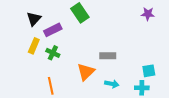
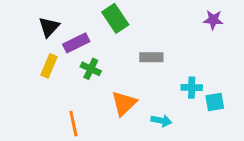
green cross: (53, 53) -> (91, 69), moved
gray rectangle: (108, 56) -> (151, 57), moved
cyan cross: (142, 88) -> (192, 88), moved

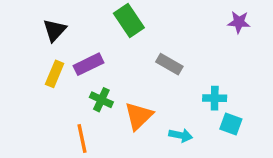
purple rectangle: (76, 43) -> (89, 64), moved
gray rectangle: (151, 57) -> (169, 64), turned 30
green cross: (91, 69) -> (101, 100), moved
cyan square: (215, 102) -> (231, 124), moved, turned 30

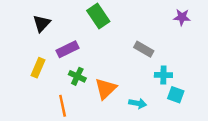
gray rectangle: (169, 64) -> (144, 49), moved
yellow rectangle: (55, 74) -> (38, 68), moved

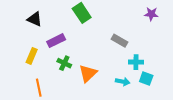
black triangle: (42, 23) -> (35, 19), turned -49
cyan arrow: (138, 103) -> (123, 82), moved
orange line: (63, 106) -> (39, 88), moved

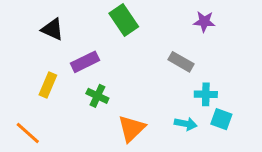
purple star: (151, 14) -> (204, 22), moved
orange triangle: (88, 73) -> (131, 128), moved
orange line: (39, 88) -> (28, 133), moved, turned -36

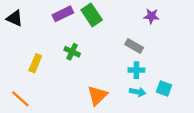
black triangle: (53, 29) -> (15, 18), moved
purple rectangle: (85, 62) -> (63, 14), moved
cyan cross: (206, 94) -> (136, 70), moved
green cross: (97, 96) -> (72, 52), moved

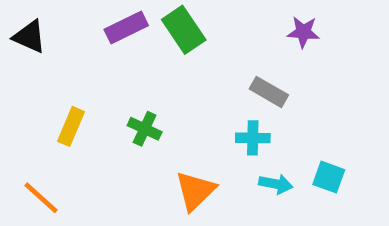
green cross: (72, 52) -> (145, 129), moved
cyan cross: (136, 70) -> (253, 138), moved

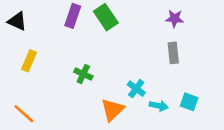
purple rectangle: (126, 27) -> (73, 16), turned -45
gray rectangle: (269, 92) -> (173, 53), moved, turned 54
yellow rectangle: (71, 126) -> (29, 61), moved
cyan cross: (253, 138) -> (136, 89), moved, turned 36

